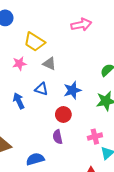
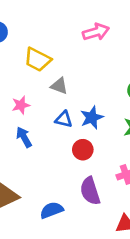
pink star: (19, 64) -> (21, 105), moved
blue triangle: (41, 89) -> (64, 119), moved
purple semicircle: (58, 137) -> (90, 191), moved, size x1.5

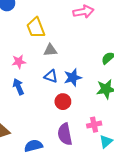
yellow trapezoid: (38, 60) -> (36, 28), turned 35
gray triangle: (59, 86) -> (50, 50), turned -32

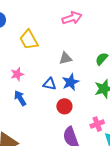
gray triangle: (50, 50) -> (66, 58), moved

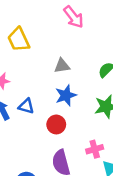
pink arrow: (72, 18) -> (73, 17), turned 66
blue triangle: (50, 84) -> (26, 106), moved

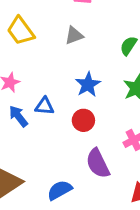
gray triangle: (62, 66) -> (74, 35), moved

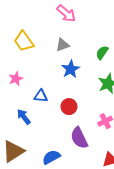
blue star: (88, 84) -> (71, 69), moved
blue arrow: (18, 116) -> (24, 117), moved

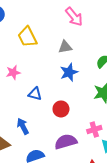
blue arrow: (24, 117) -> (23, 126), moved
purple semicircle: (79, 138) -> (66, 142), turned 90

